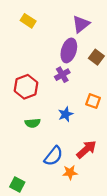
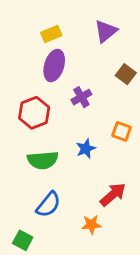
yellow rectangle: (28, 21) -> (51, 34), moved, turned -56
purple ellipse: (69, 50) -> (54, 66), moved
green semicircle: (33, 123) -> (43, 160), size x1.5
blue semicircle: (53, 156) -> (48, 205), moved

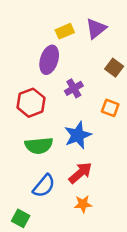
yellow rectangle: (51, 34) -> (65, 31), moved
orange square: (122, 131) -> (110, 108), moved
blue star: (86, 149) -> (78, 135), size x1.5
red arrow: (113, 194) -> (80, 173), moved

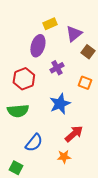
purple triangle: (96, 29) -> (74, 34), moved
green semicircle: (39, 146) -> (18, 111), moved
red arrow: (80, 173) -> (74, 134), moved

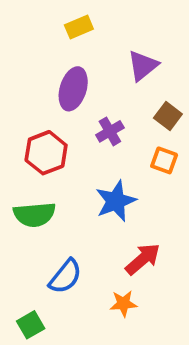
yellow rectangle: (50, 24) -> (79, 27), moved
brown square: (88, 52) -> (168, 116), moved
green square: (16, 168) -> (31, 325), turned 32

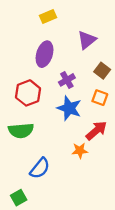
blue star: (116, 201) -> (69, 108), moved, turned -30
red arrow: (143, 259) -> (96, 131), moved
orange star: (123, 304) -> (80, 151), moved

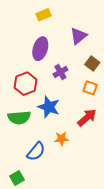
blue star: (69, 108) -> (49, 107), moved
orange star: (80, 151) -> (62, 139), moved

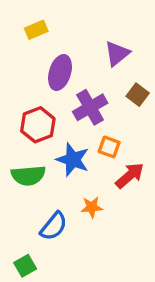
yellow rectangle: (43, 15) -> (36, 30), moved
purple cross: (60, 72) -> (90, 107), size x1.5
orange square: (90, 88) -> (109, 147), moved

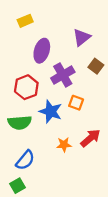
red arrow: (130, 175) -> (90, 138), moved
blue semicircle: (54, 226) -> (25, 160), moved

